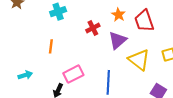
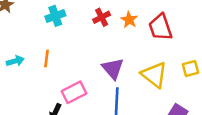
red cross: (93, 28) -> (102, 17), moved
purple triangle: (117, 40) -> (113, 69), moved, turned -30
cyan arrow: (25, 75) -> (15, 61), moved

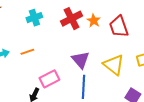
red cross: (102, 17) -> (72, 19), size x1.5
orange line: (47, 59) -> (27, 52), turned 64

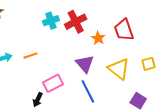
cyan cross: (34, 18) -> (51, 21), moved
orange star: (94, 21) -> (98, 38), moved
blue line: (84, 87) -> (88, 91), turned -30

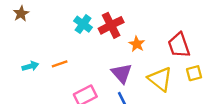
cyan cross: (51, 21) -> (83, 24), turned -35
red trapezoid: (124, 30) -> (179, 45), moved

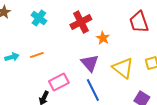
cyan cross: (83, 24) -> (39, 18), moved
red trapezoid: (179, 45) -> (139, 22), moved

